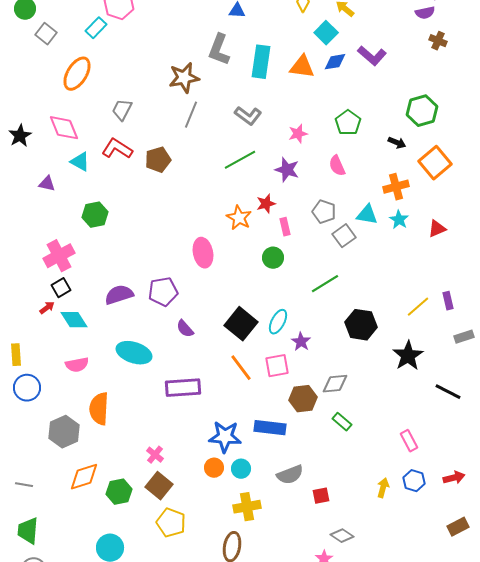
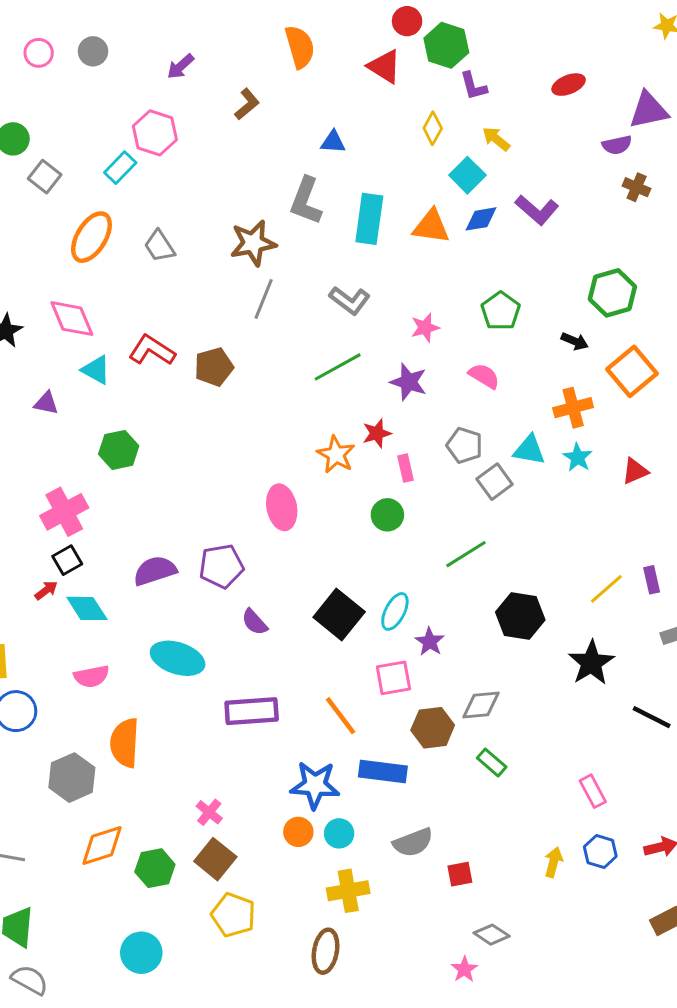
gray trapezoid: (122, 110) -> (159, 246), moved, turned -60
pink semicircle: (337, 166) -> (484, 376), turned 145
orange line: (241, 368) -> (341, 716), moved

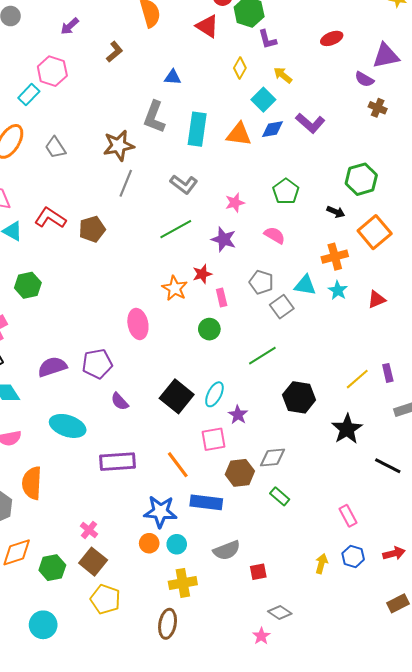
purple semicircle: (617, 145) -> (364, 79), turned 42

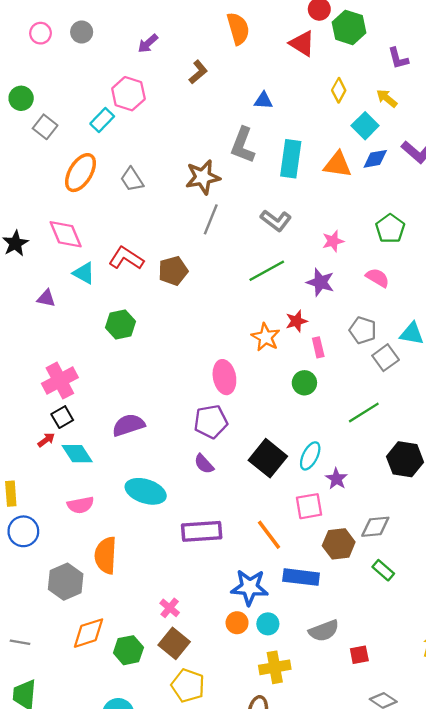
purple L-shape: (267, 39) -> (398, 58), moved
green hexagon: (28, 285) -> (120, 325), moved
purple pentagon: (97, 364) -> (211, 422), moved

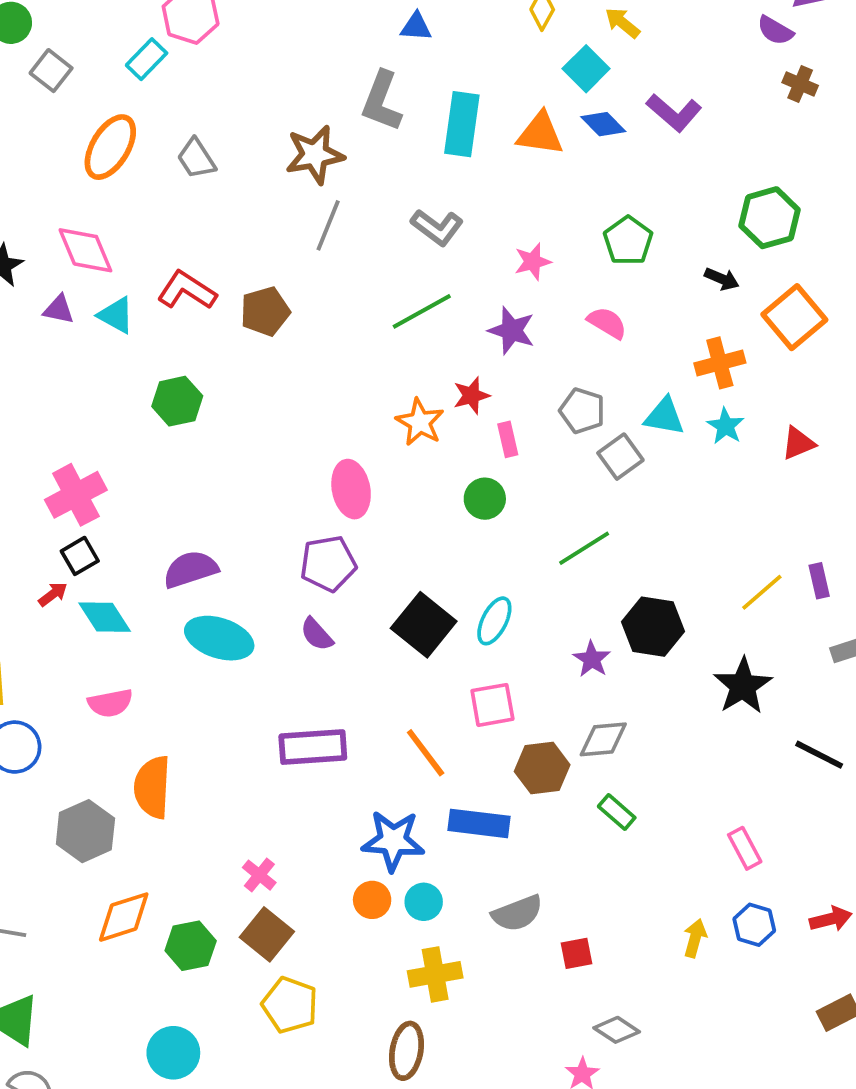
blue diamond: (375, 159) -> (603, 124), turned 55
purple triangle: (46, 298) -> (59, 309), moved
purple star: (336, 479) -> (592, 659), moved
cyan ellipse: (146, 491) -> (219, 638), moved

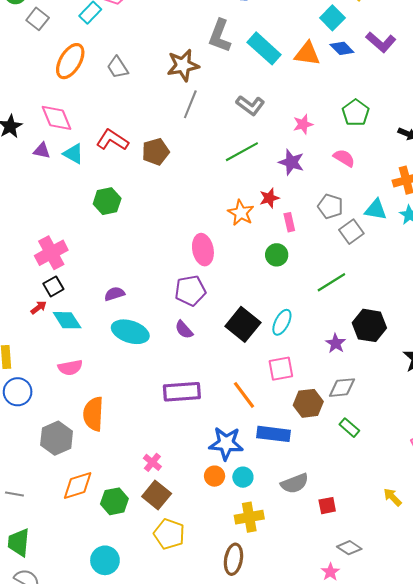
cyan rectangle: (462, 124) -> (264, 48), turned -56
purple semicircle: (191, 569) -> (114, 294), size x0.7
yellow arrow: (695, 938) -> (393, 497), turned -60

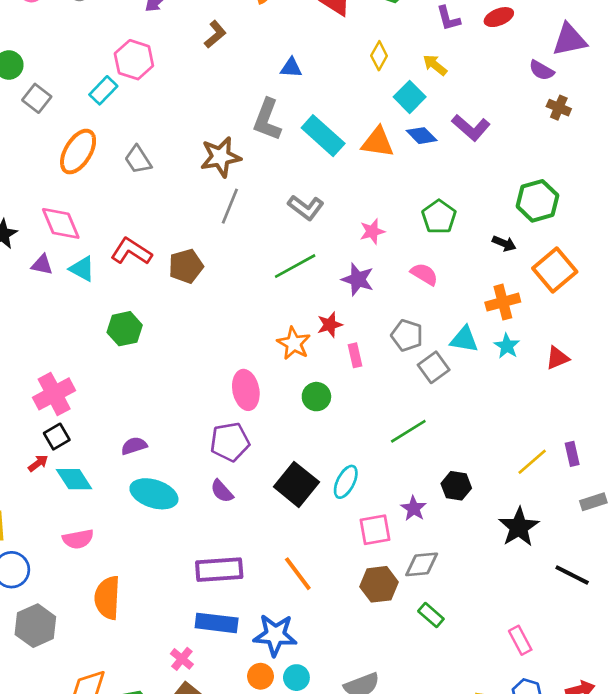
green circle: (277, 255) -> (316, 397), moved
black hexagon: (369, 325) -> (456, 486), size x0.7
pink square: (281, 369) -> (375, 530), moved
blue rectangle: (273, 434) -> (217, 623), moved
gray hexagon: (57, 438) -> (35, 626), moved

